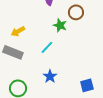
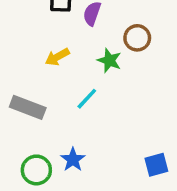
yellow arrow: (18, 31) -> (57, 57), moved
blue star: (50, 76) -> (73, 160), moved

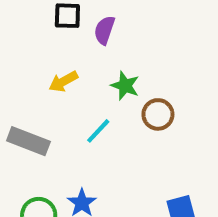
brown circle: (137, 38) -> (158, 114), moved

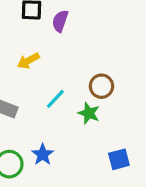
green star: (125, 86) -> (89, 113), moved

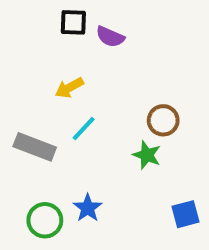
purple semicircle: (60, 21) -> (110, 37), turned -85
cyan line: (55, 99) -> (84, 128), moved

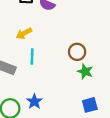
cyan line: (84, 128) -> (32, 56), turned -42
green star: (147, 155) -> (85, 71), moved

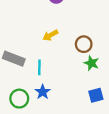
yellow arrow: (24, 33) -> (50, 35), moved
cyan line: (32, 56) -> (39, 67), moved

